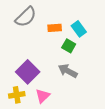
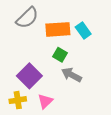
orange rectangle: (55, 28) -> (58, 29), size x1.6
green square: (69, 46) -> (60, 55), moved

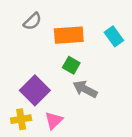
gray semicircle: (27, 18) -> (32, 21), size x0.7
cyan rectangle: (83, 30) -> (114, 36), moved

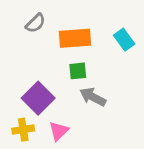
green square: (71, 65) -> (78, 71), turned -36

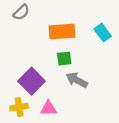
gray semicircle: (35, 23) -> (21, 12), moved
pink triangle: (59, 131) -> (48, 108), turned 42

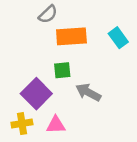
gray semicircle: (21, 12) -> (48, 14), moved
green square: (64, 59) -> (62, 70), moved

